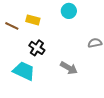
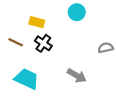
brown line: (12, 26) -> (16, 42), moved
black cross: (37, 48) -> (43, 43), moved

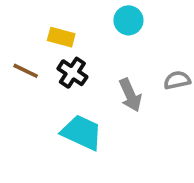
gray arrow: (77, 76) -> (130, 95), moved, turned 36
cyan trapezoid: (27, 79) -> (82, 133), moved

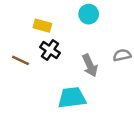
brown line: (26, 71) -> (21, 60), moved
cyan trapezoid: (82, 133) -> (72, 98), moved, turned -32

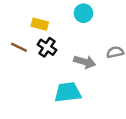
brown line: (21, 60) -> (19, 47), moved
gray arrow: (90, 65) -> (85, 62), turned -50

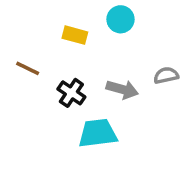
yellow rectangle: (40, 24) -> (75, 35), moved
black cross: (47, 47) -> (71, 93), moved

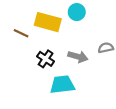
yellow rectangle: (75, 35) -> (48, 22), size x1.6
brown line: (28, 68) -> (21, 33), moved

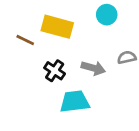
cyan circle: (77, 12) -> (107, 15), moved

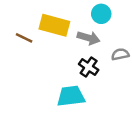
gray arrow: (93, 68) -> (89, 38), moved
black cross: (55, 71) -> (89, 67), moved

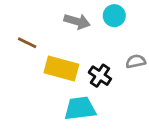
yellow rectangle: (54, 25) -> (61, 68), moved
gray arrow: (89, 38) -> (77, 21), moved

